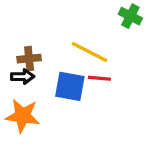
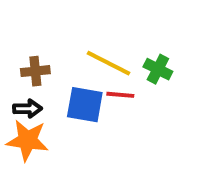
green cross: (130, 16) -> (158, 69), moved
black arrow: (23, 77) -> (27, 109), moved

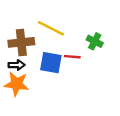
yellow line: (108, 63) -> (51, 28), moved
brown cross: (35, 71) -> (21, 42), size x1.5

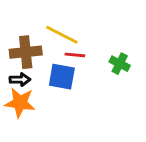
green cross: (95, 41) -> (120, 64), moved
red line: (72, 57) -> (75, 55), moved

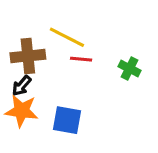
blue square: (62, 77) -> (67, 120), moved
black arrow: (20, 80) -> (22, 86), turned 132

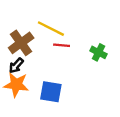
brown cross: (28, 56) -> (21, 43), turned -30

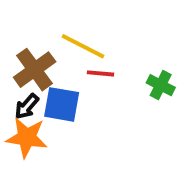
blue square: (51, 92) -> (62, 104), moved

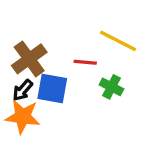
yellow line: (83, 46) -> (118, 41), moved
green cross: (161, 85) -> (111, 87), moved

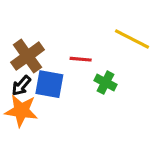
yellow line: (118, 41) -> (132, 39), moved

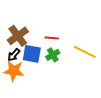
yellow line: (132, 39) -> (85, 52), moved
green cross: (105, 83) -> (53, 55), moved, turned 32

